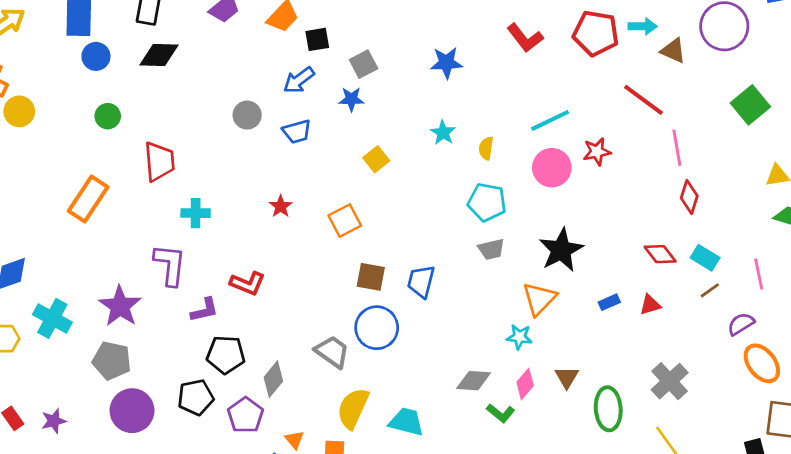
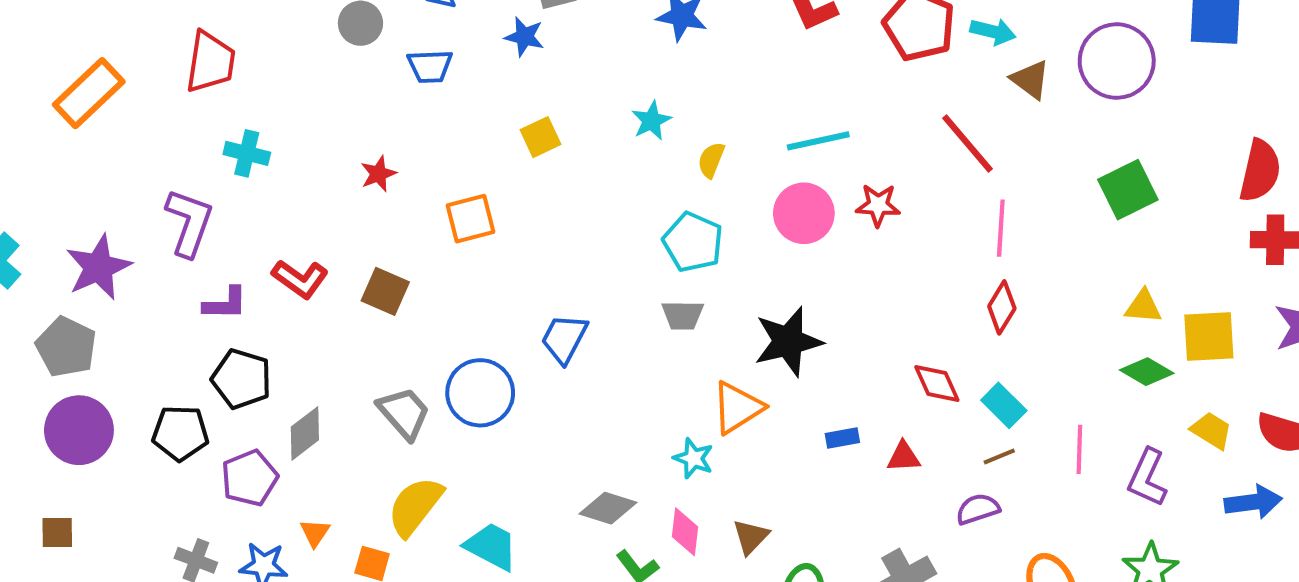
brown square: (371, 277) -> (385, 291), moved
purple semicircle: (741, 324) -> (978, 509), moved
pink diamond: (525, 384) -> (685, 532), turned -48

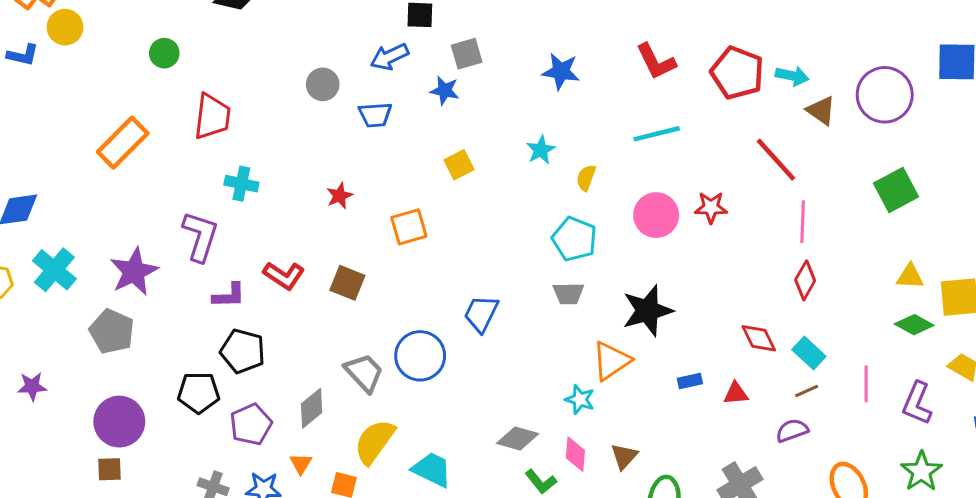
cyan line: (818, 141) -> (657, 134), moved
purple circle: (79, 430) -> (119, 422), moved
gray diamond: (305, 433) -> (312, 408), moved

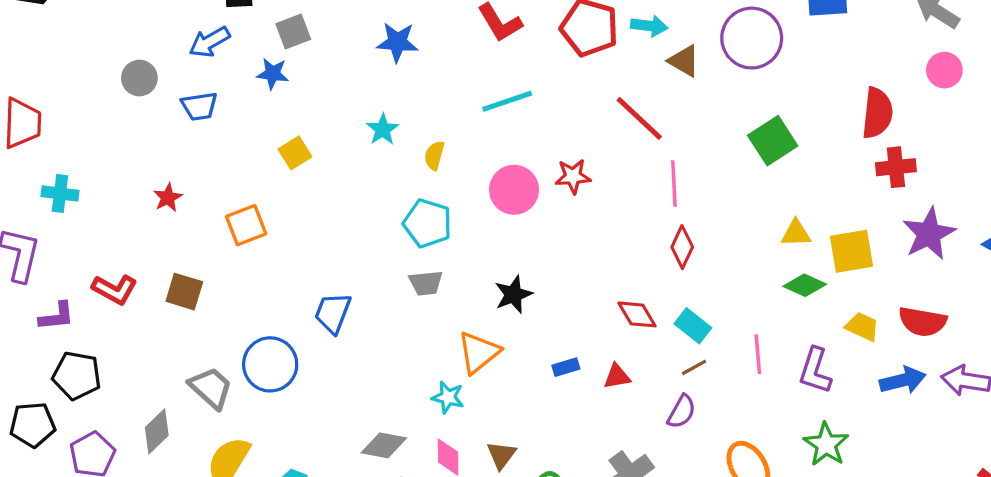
black star: (647, 311) -> (513, 294), size x0.7
purple semicircle: (792, 430) -> (682, 412), turned 144

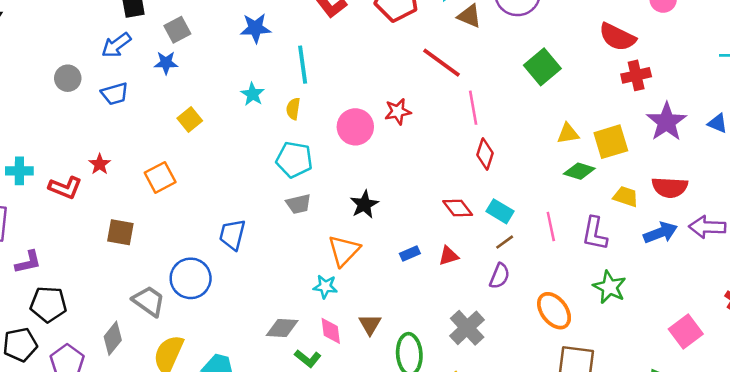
cyan line: (507, 101) -> (303, 65), moved, turned -72
red semicircle: (877, 113) -> (617, 37), turned 117
red L-shape: (115, 289) -> (65, 188), moved

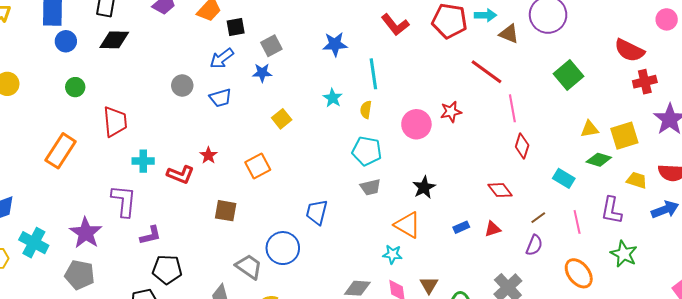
cyan rectangle: (500, 211) -> (564, 178), moved
pink line: (551, 227) -> (577, 222), moved
orange triangle: (344, 251) -> (407, 225), turned -44

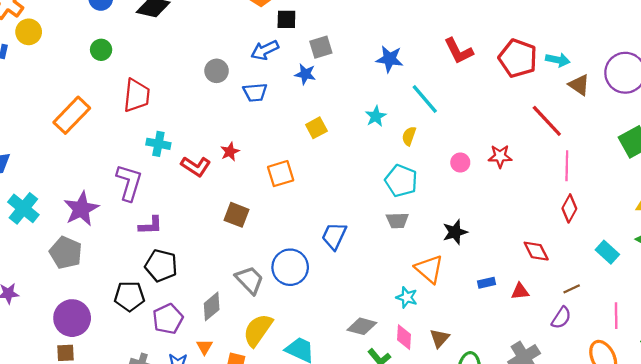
cyan line: (373, 74) -> (425, 99), turned -44
pink circle: (416, 124) -> (460, 163), size x0.6
pink line: (577, 222) -> (616, 316), moved

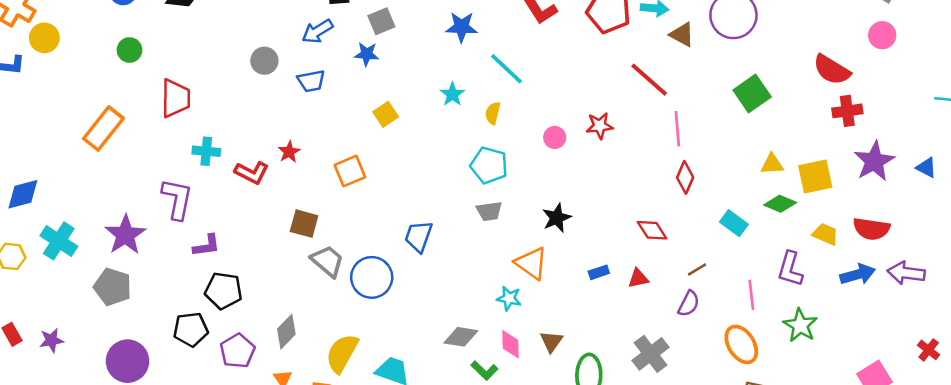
gray trapezoid: (250, 280) -> (327, 261), moved

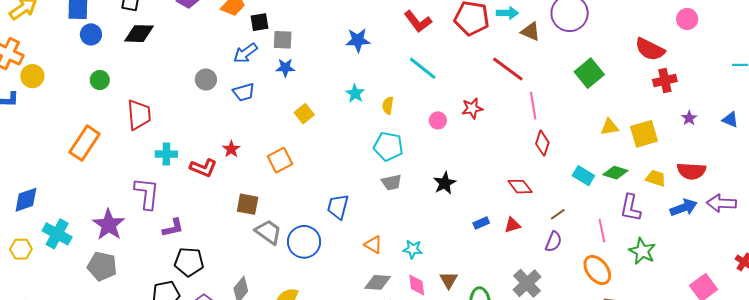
gray square: (381, 21) -> (283, 40), moved, turned 30
cyan line: (507, 69) -> (423, 68), moved
purple star: (874, 161) -> (689, 118), size x0.5
green diamond: (780, 204) -> (615, 173), moved
orange triangle: (531, 263) -> (373, 245), moved, size x0.7

